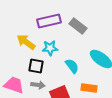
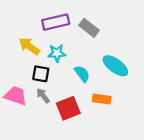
gray arrow: (38, 85) -> (43, 96), turned -136

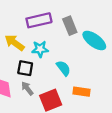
gray rectangle: (89, 28) -> (70, 26), turned 30
cyan ellipse: (115, 66) -> (94, 41), moved

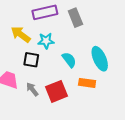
cyan ellipse: (94, 41) -> (100, 59), moved, turned 30
gray arrow: (27, 88) -> (32, 89), moved

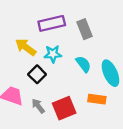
black square: (31, 60) -> (37, 74), turned 35
cyan semicircle: (69, 60) -> (83, 64), moved

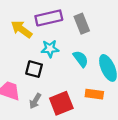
yellow arrow: (26, 47) -> (22, 29), moved
black square: (37, 74) -> (34, 69), turned -30
gray arrow: (38, 106) -> (35, 101), turned -112

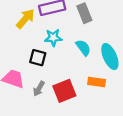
yellow arrow: (22, 29) -> (25, 19), turned 95

